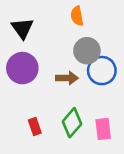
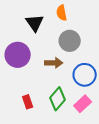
black triangle: (22, 28) -> (35, 23), moved
blue circle: (102, 71) -> (85, 75), moved
pink rectangle: (103, 129) -> (83, 104), turned 54

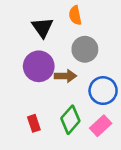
purple circle: (18, 55) -> (39, 66), moved

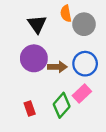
gray circle: (85, 49) -> (84, 24), moved
blue circle: (103, 91) -> (85, 64), moved
pink rectangle: (101, 126) -> (82, 94), moved

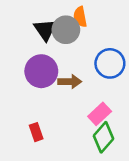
gray circle: (84, 24) -> (66, 30), moved
blue circle: (85, 64) -> (110, 63), moved
green diamond: (62, 105) -> (103, 137), moved

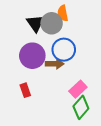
blue circle: (110, 63) -> (64, 50), moved
red rectangle: (36, 132) -> (25, 90), moved

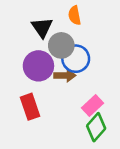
gray circle: (52, 23) -> (61, 45), moved
red rectangle: (25, 90) -> (30, 107), size x1.5

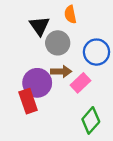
blue circle: (76, 59) -> (96, 52), moved
purple circle: (38, 66) -> (37, 83), moved
pink rectangle: (93, 106) -> (81, 83), moved

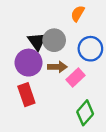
orange semicircle: (70, 14) -> (78, 13), moved, turned 42
black triangle: (39, 26) -> (37, 41), moved
purple circle: (37, 83) -> (29, 63), moved

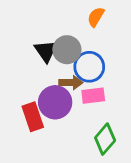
blue circle: (90, 49) -> (89, 67), moved
purple circle: (29, 63) -> (55, 102), moved
pink rectangle: (75, 78) -> (93, 96), turned 36

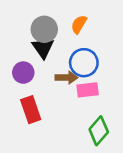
orange semicircle: (96, 17) -> (79, 24), moved
gray circle: (67, 50) -> (44, 29), moved
purple circle: (55, 102) -> (23, 73), moved, size x0.7

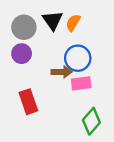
gray circle: (44, 29) -> (24, 27), moved
black triangle: (43, 48) -> (52, 20), moved
purple circle: (23, 73) -> (22, 54), moved

